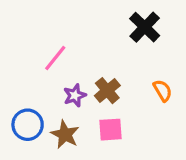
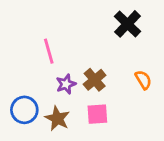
pink line: (55, 58) -> (49, 51), turned -55

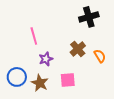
black cross: (128, 24) -> (89, 17), turned 30
brown cross: (95, 80) -> (78, 49), moved

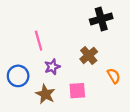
orange semicircle: (100, 56) -> (114, 76), moved
blue circle: (17, 77) -> (18, 76), moved

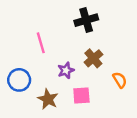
black cross: (101, 19) -> (86, 20), moved
purple star: (52, 67) -> (66, 70), moved

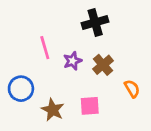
purple star: (66, 70) -> (73, 61), moved

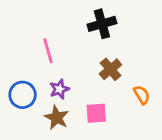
purple star: (73, 61) -> (59, 89), moved

